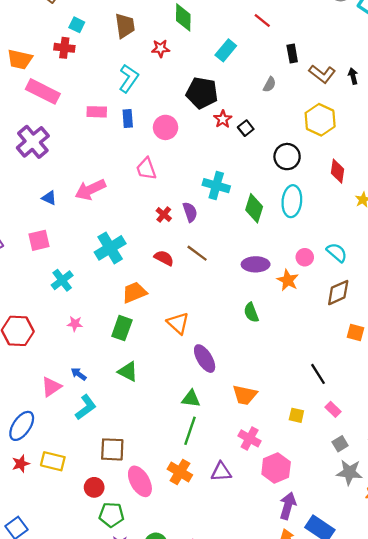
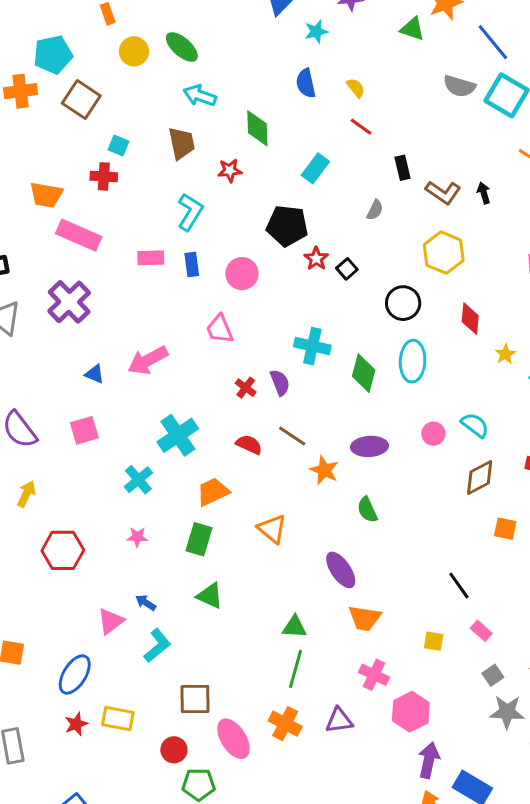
cyan cross: (62, 280) -> (138, 480), moved
orange star: (288, 280) -> (324, 470), moved
purple ellipse: (205, 359) -> (341, 570), moved

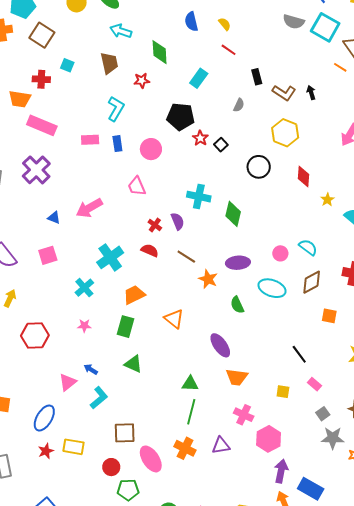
red cross: (104, 176) -> (41, 79), moved
cyan ellipse: (413, 361) -> (272, 288), moved, turned -72
red semicircle: (249, 445) -> (150, 250), moved

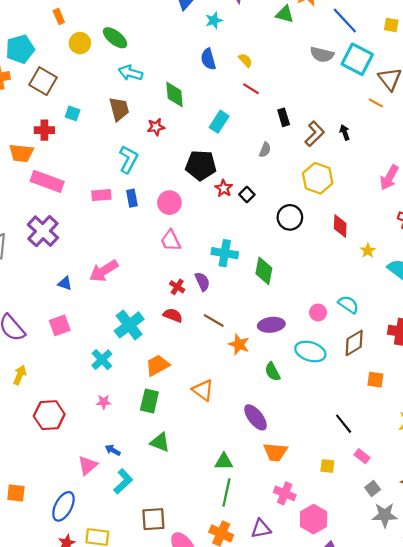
brown L-shape: (284, 93) -> (315, 134), turned -75
pink trapezoid: (137, 186) -> (171, 241), moved

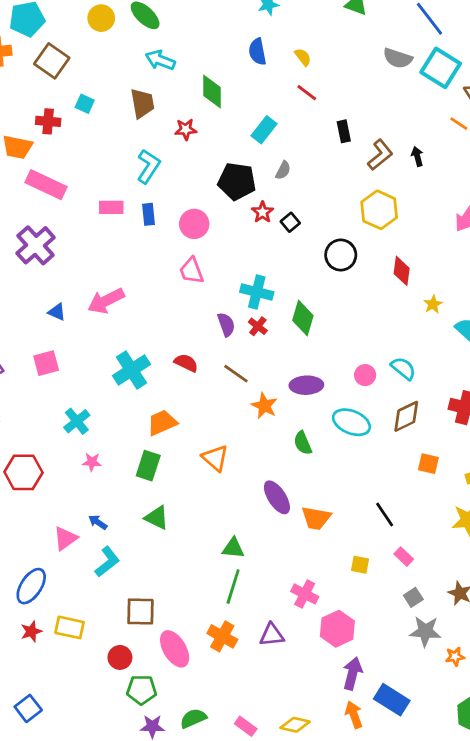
gray semicircle: (265, 150) -> (283, 170), moved
red cross: (177, 287) -> (258, 326), moved
cyan cross: (102, 360) -> (77, 421), moved
orange trapezoid: (275, 452) -> (316, 518), moved

